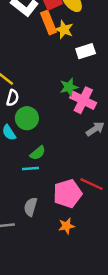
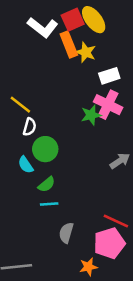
pink cross: (83, 100) -> (108, 105), moved
green semicircle: (38, 153) -> (47, 184), moved
pink pentagon: (68, 194) -> (109, 243), moved
gray semicircle: (31, 207) -> (66, 233), moved

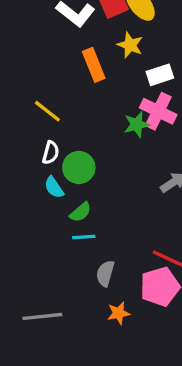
orange rectangle: (69, 44) -> (94, 65), moved
white semicircle: (30, 127) -> (51, 153), moved
orange star: (88, 267) -> (119, 313), moved

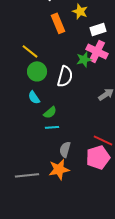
white semicircle: (51, 153) -> (65, 76), moved, size x1.5
green circle: (79, 167) -> (37, 71), moved
orange star: (119, 313) -> (59, 169), moved, size x1.5

